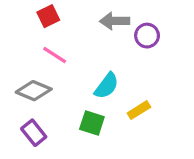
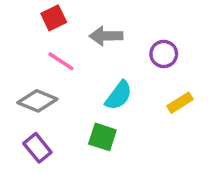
gray arrow: (115, 21) -> (106, 36), moved
purple circle: (147, 36) -> (164, 54), moved
yellow rectangle: (139, 110) -> (180, 103), moved

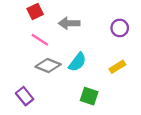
purple circle: (164, 54) -> (120, 28), moved
gray diamond: (37, 101) -> (48, 66), moved
green square: (102, 137) -> (89, 96), moved

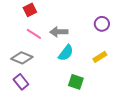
gray arrow: (69, 23) -> (59, 32), moved
gray diamond: (48, 66) -> (22, 58), moved

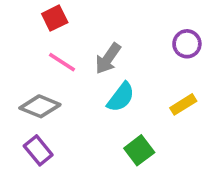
gray arrow: (59, 32) -> (108, 59), turned -54
green square: (76, 82) -> (139, 150), turned 35

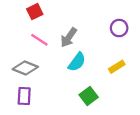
purple rectangle: (38, 150) -> (24, 96), turned 42

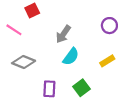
pink line: (39, 40) -> (14, 30), moved
purple rectangle: (24, 96) -> (49, 89), moved

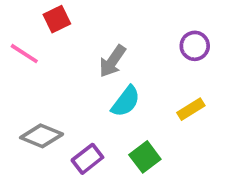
gray diamond: (24, 62) -> (42, 136), moved
purple rectangle: (49, 89) -> (87, 159), turned 49

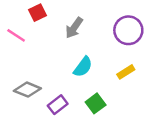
purple circle: (195, 46) -> (128, 30), size x1.5
gray arrow: (112, 61) -> (74, 28), moved

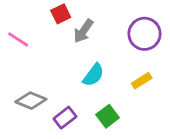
red square: (38, 13) -> (61, 14), moved

